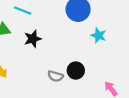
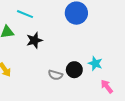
cyan star: (98, 35) -> (95, 63), moved

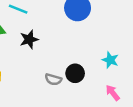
cyan star: (95, 63) -> (110, 60), moved

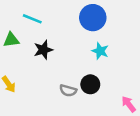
cyan star: (110, 60) -> (100, 51), moved

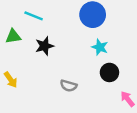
black circle: (90, 84) -> (109, 72), moved

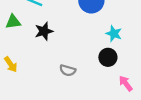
cyan star: (100, 47) -> (114, 34), moved

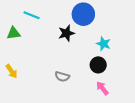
black star: (44, 31) -> (66, 33), moved
pink arrow: (126, 83) -> (102, 88), moved

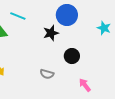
cyan star: (103, 44) -> (104, 28), moved
black circle: (98, 65) -> (72, 56), moved

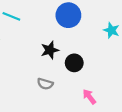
black star: (51, 33) -> (50, 50), moved

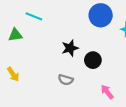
blue circle: (68, 15) -> (101, 15), moved

